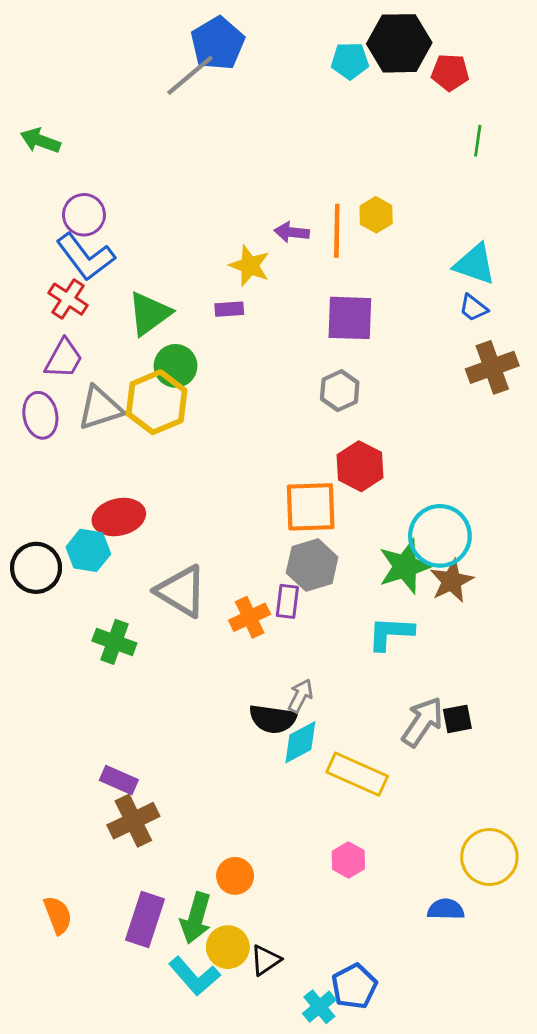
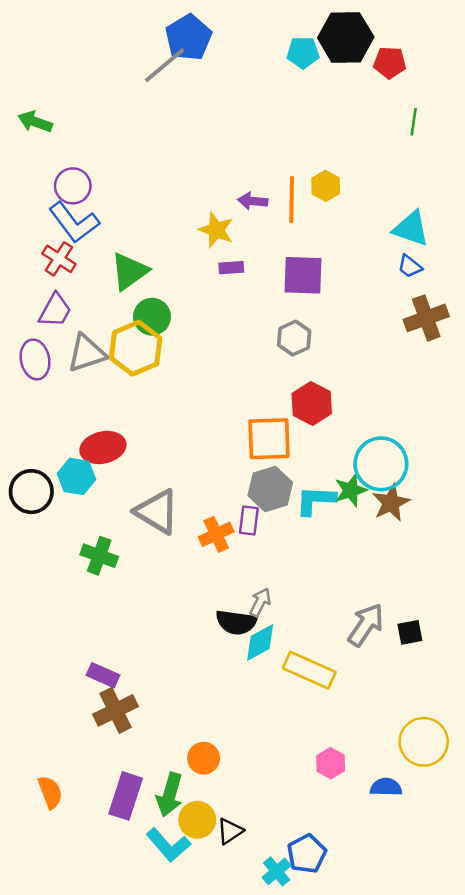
purple rectangle: (229, 309) -> (231, 268), moved
green star: (405, 566) -> (351, 490), size x0.7
cyan L-shape: (391, 633) -> (316, 500), moved
black square: (457, 719) -> (410, 632), moved
pink hexagon: (348, 860) -> (331, 763), moved

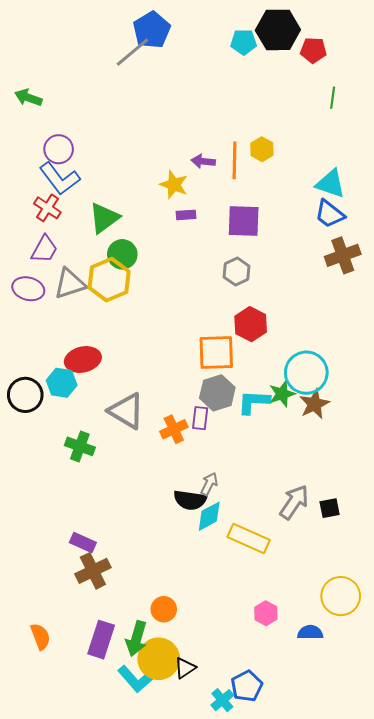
blue trapezoid: (410, 266) -> (330, 214), size x1.5
purple ellipse: (35, 359) -> (28, 289), turned -64
yellow circle: (197, 820) -> (159, 659), size x1.4

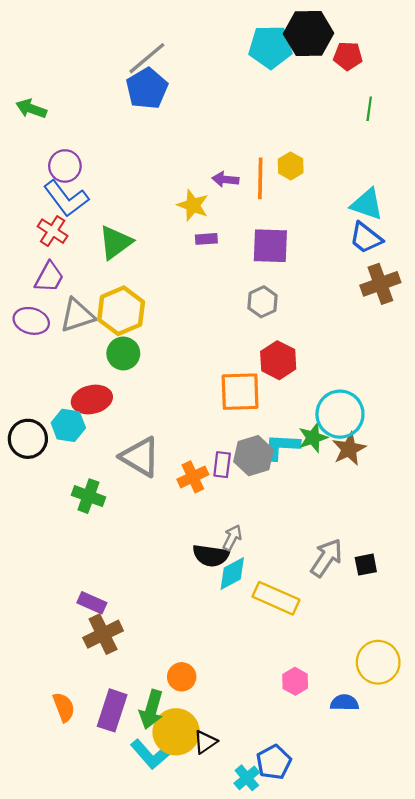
blue pentagon: (152, 30) -> (147, 89), moved
cyan pentagon: (244, 42) -> (270, 47), size x1.5
green circle: (122, 254) -> (123, 353), moved
gray hexagon: (217, 393) -> (254, 456), moved
orange semicircle: (40, 637) -> (64, 707), moved

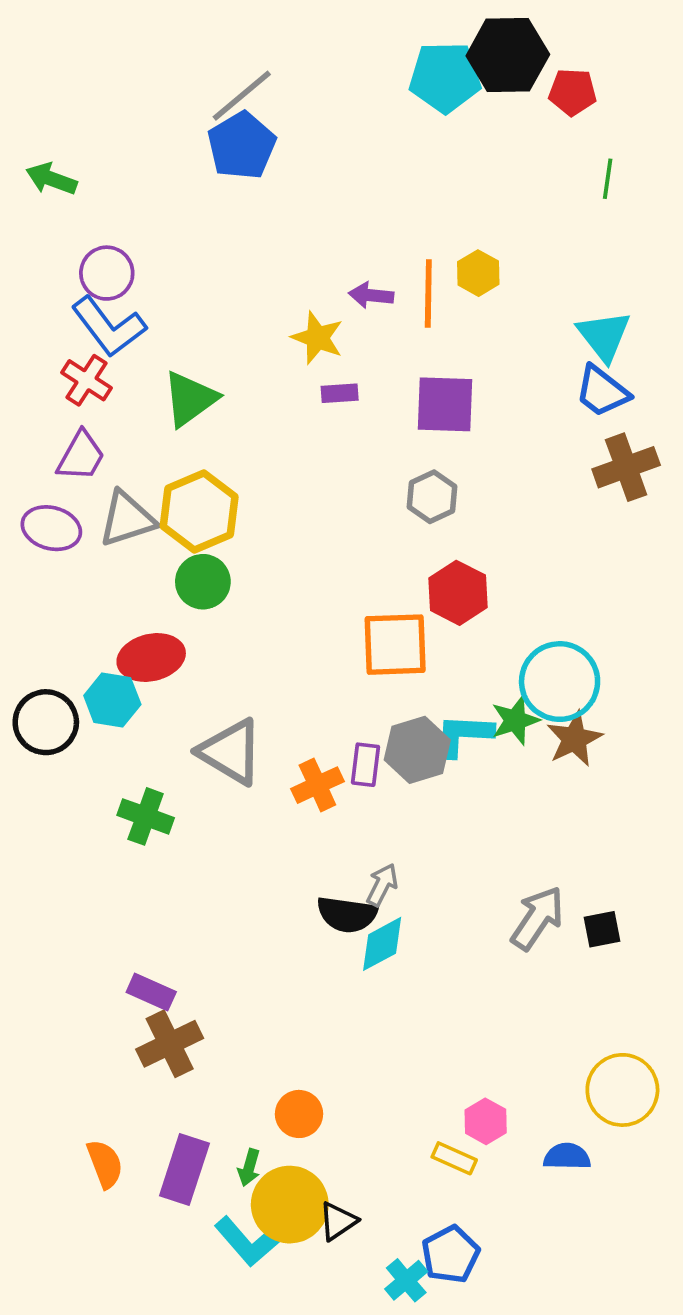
cyan triangle: (367, 204) -> (604, 336), turned 33
yellow rectangle: (276, 598) -> (454, 1158), moved, size x0.6
green arrow: (151, 709) -> (249, 1168), size x0.6

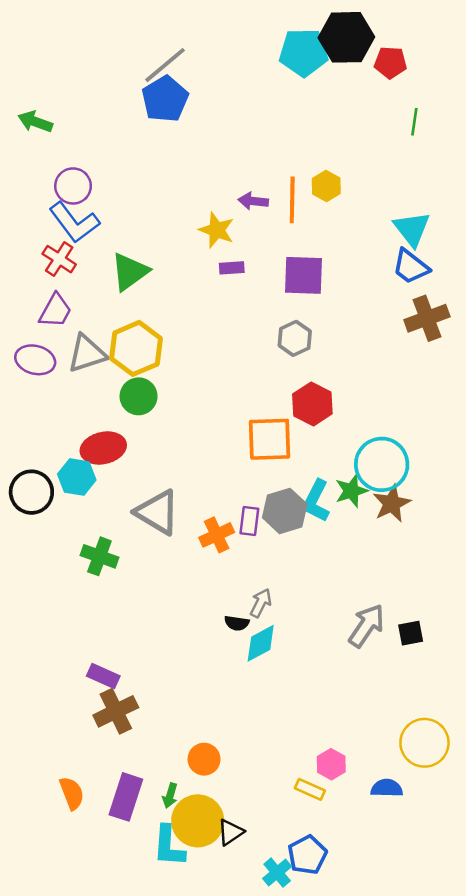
cyan L-shape: (463, 735) -> (316, 501), turned -66
black semicircle: (347, 914) -> (237, 623), size x0.6
cyan L-shape: (247, 1241) -> (169, 846), turned 45

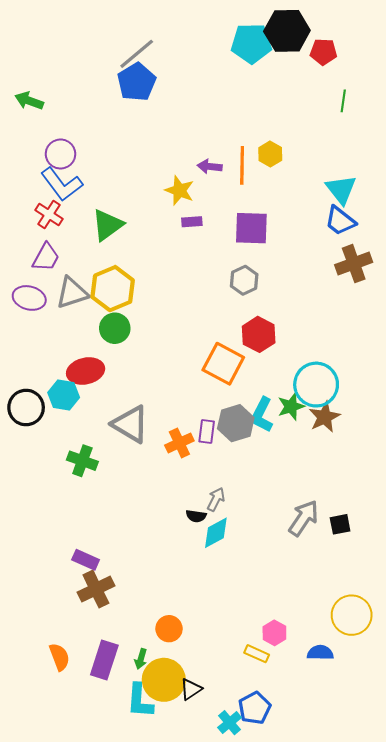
orange square: (270, 439) -> (223, 364), turned 30

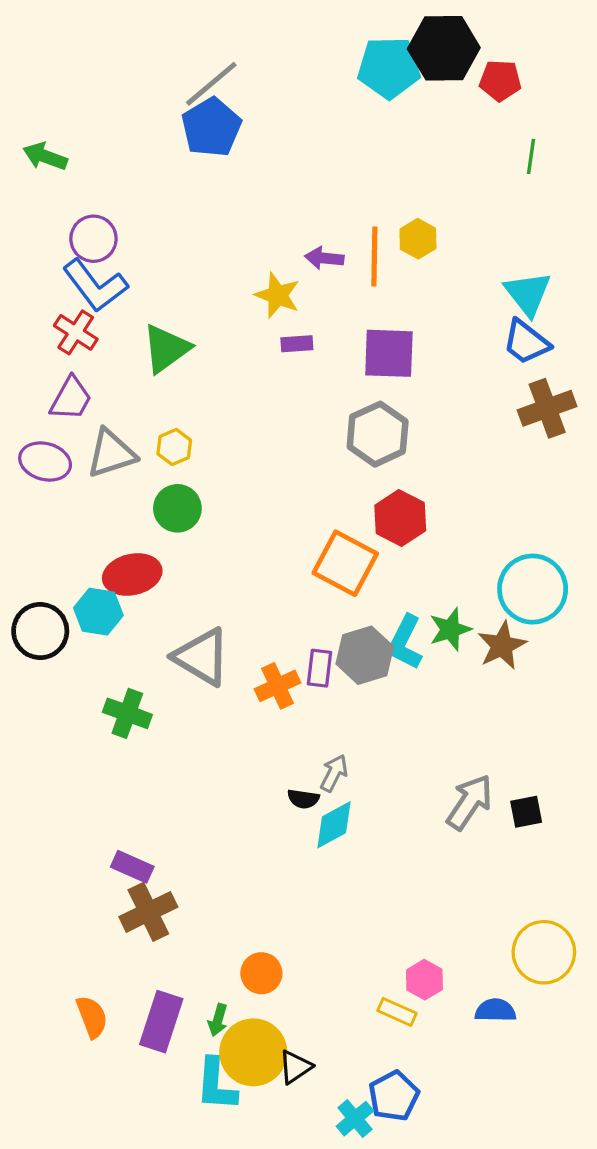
gray hexagon: (244, 280) -> (378, 434), size x1.4
yellow hexagon: (113, 289) -> (174, 447), size x0.5
cyan circle: (316, 385) -> (533, 589), moved

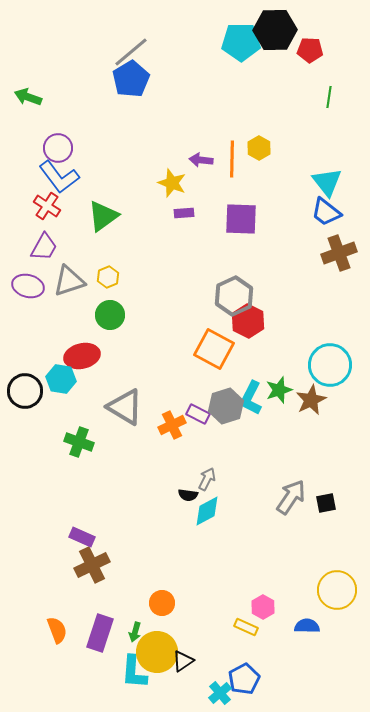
gray hexagon: (378, 434) -> (234, 296), moved
purple rectangle: (319, 668) -> (198, 414), turned -70

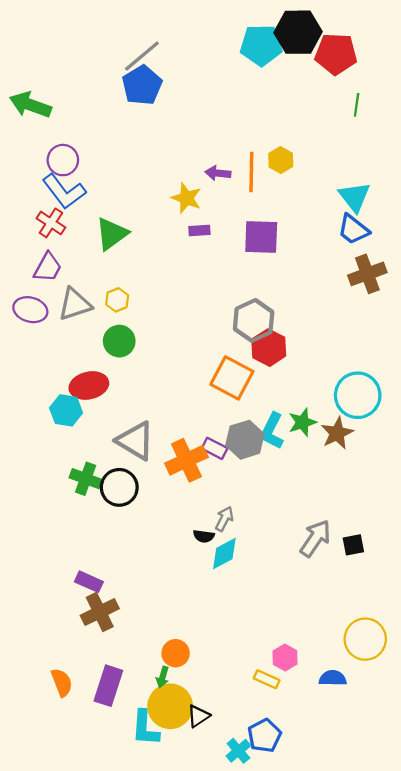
red pentagon: (310, 50) -> (336, 54), size x1.5
green arrow: (28, 97) -> (30, 105), size x1.4
black circle: (25, 391) -> (119, 487), moved
orange cross: (172, 425) -> (186, 460), size x1.4
green arrow: (135, 632) -> (163, 677), moved

